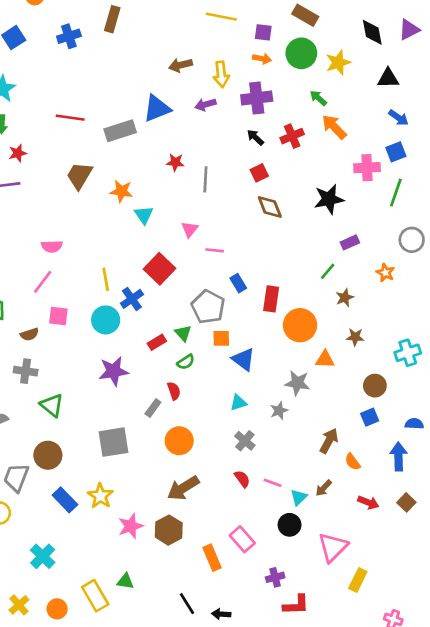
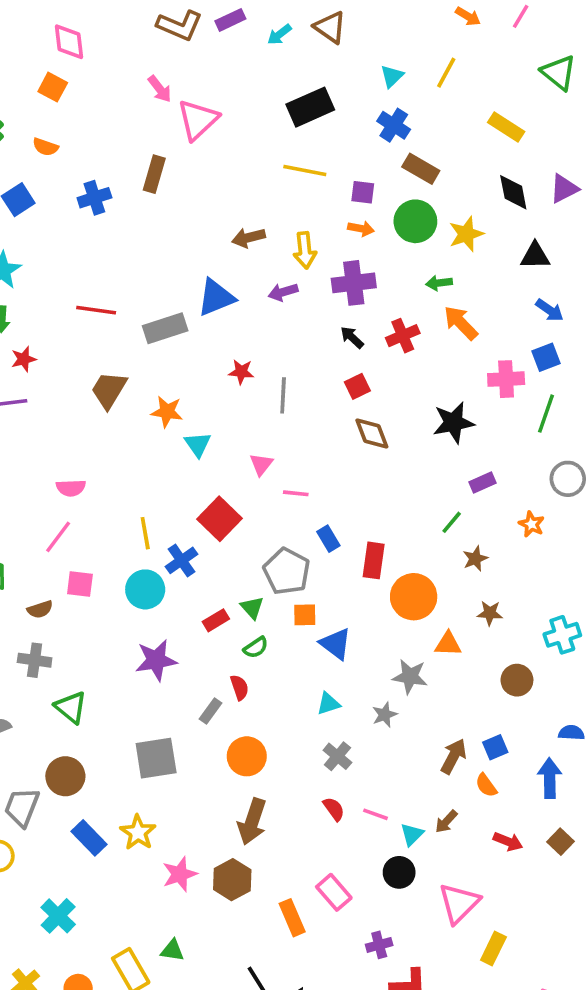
green arrow: (318, 98) -> (439, 283), turned -48
blue square: (370, 417) -> (495, 747), moved
brown arrow: (183, 488) -> (252, 822), turned -40

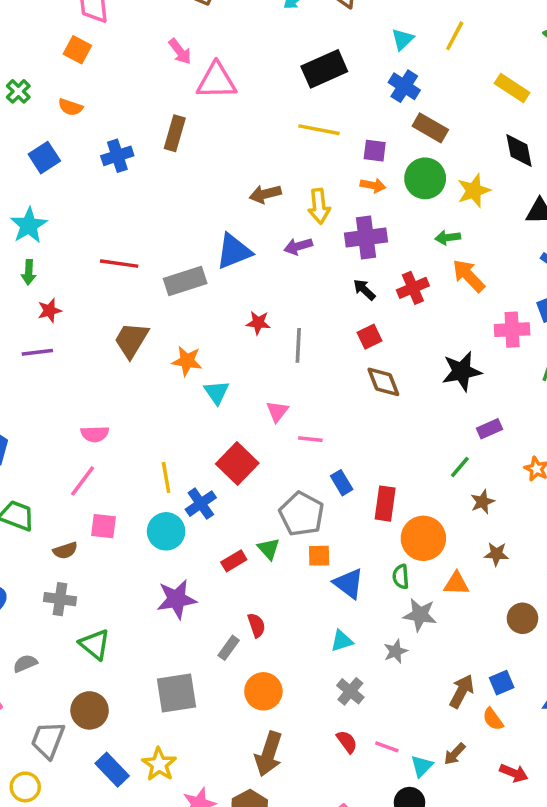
pink triangle: (198, 120) -> (216, 81), turned 42
green semicircle: (256, 647) -> (401, 577), moved, turned 120

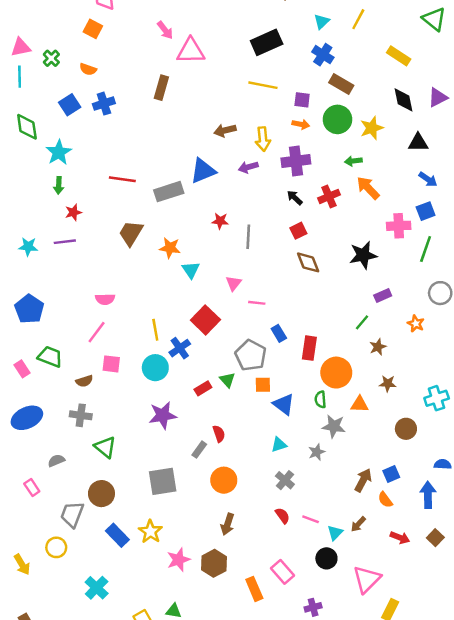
blue cross: (117, 156) -> (104, 104), moved
brown arrow: (269, 754) -> (227, 524), size x0.7

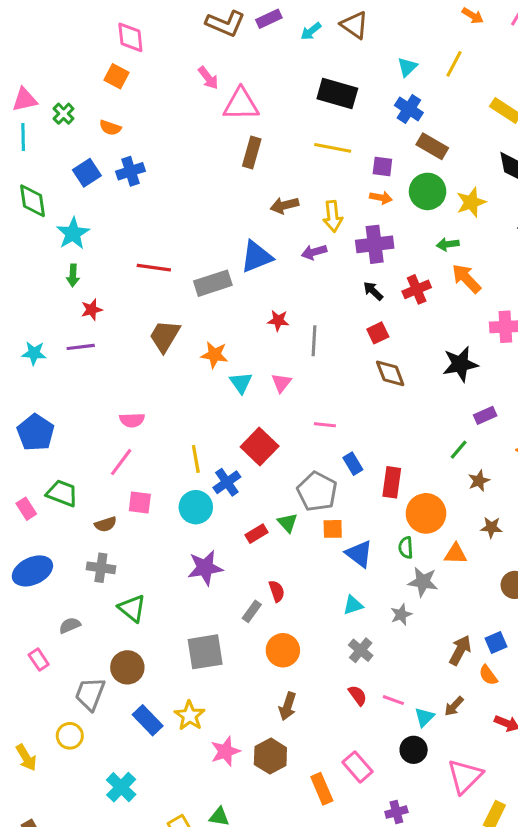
black rectangle: (267, 42) -> (337, 93), turned 40
brown rectangle: (161, 88) -> (252, 153), moved
pink triangle: (234, 283) -> (281, 383), moved

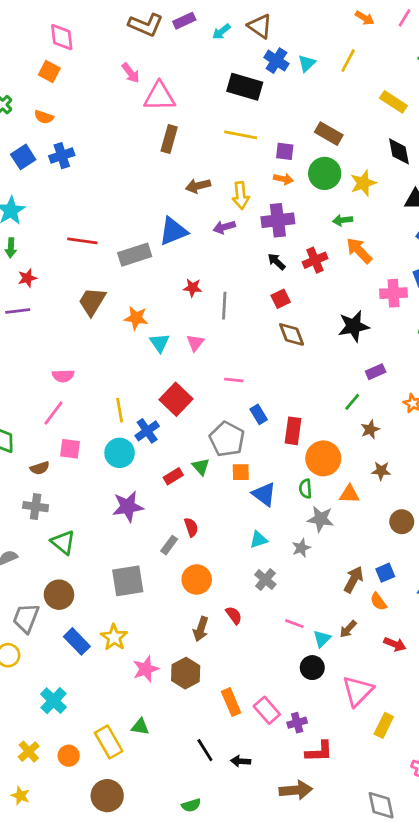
blue cross: (409, 109) -> (276, 61), moved
red semicircle: (358, 695) -> (234, 615), moved
pink rectangle: (358, 767) -> (267, 710), moved

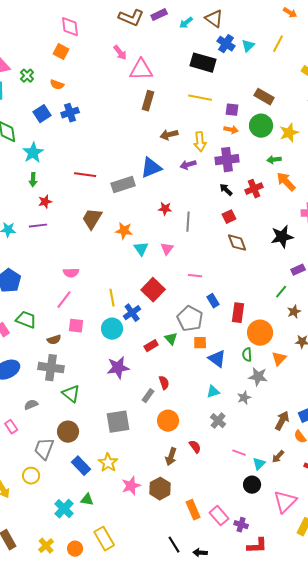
orange triangle: (349, 494) -> (279, 359), turned -49
gray cross: (36, 507) -> (51, 368), size x1.4
purple cross: (297, 723) -> (241, 525), turned 32
green triangle: (140, 727) -> (87, 500), moved

